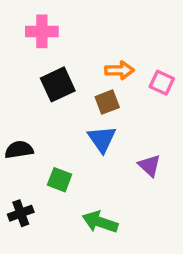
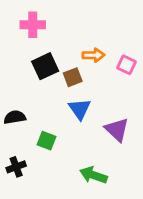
brown square: (107, 102) -> (73, 77), moved
purple triangle: (149, 166) -> (117, 130), size x1.4
green arrow: (100, 222) -> (93, 175), moved

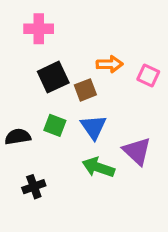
green square: (46, 141) -> (55, 125), moved
black cross: (16, 167) -> (34, 187), moved
green arrow: (93, 175) -> (98, 167), moved

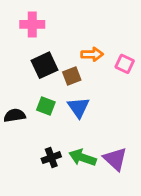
purple triangle: (137, 151) -> (115, 159), moved
green arrow: (98, 167) -> (83, 158), moved
black cross: (34, 187) -> (51, 158), moved

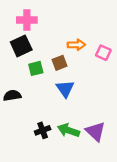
black square: (45, 65) -> (21, 46), moved
green square: (46, 106) -> (36, 68), moved, turned -35

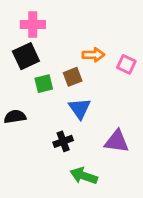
black cross: (43, 130) -> (63, 141), moved
green arrow: (68, 130) -> (84, 176), moved
purple triangle: (95, 131) -> (117, 141), moved, turned -35

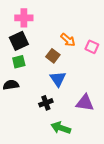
orange arrow: (93, 55) -> (68, 40), turned 42
brown square: (73, 77) -> (53, 56), turned -32
green square: (44, 84) -> (19, 62), moved

